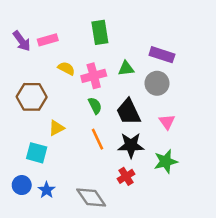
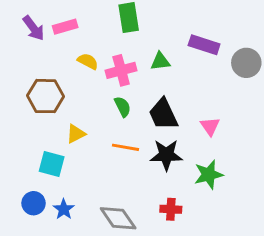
gray circle: (157, 83) -> (246, 63), moved
orange line: (97, 139) -> (126, 147), turned -55
red cross: (126, 176) -> (171, 209), moved, turned 35

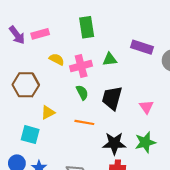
black trapezoid: (163, 114) -> (112, 98), turned 40
black star: (166, 155) -> (114, 143), moved

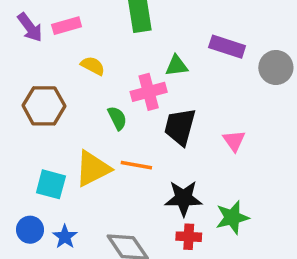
pink cross: (81, 66) -> (149, 92), moved
green semicircle: (82, 93) -> (117, 118), moved
yellow triangle: (48, 112) -> (93, 169), moved, size x1.6
green star: (145, 142) -> (232, 217), moved

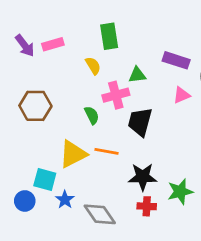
yellow semicircle: (93, 66) -> (93, 66), moved, turned 30
pink triangle: (234, 141) -> (181, 95), moved, turned 42
cyan square: (51, 184) -> (45, 180), moved
blue star: (65, 237) -> (65, 200), moved

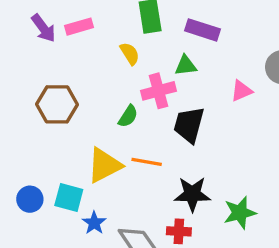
purple rectangle: (176, 60) -> (203, 30), moved
green semicircle: (92, 115) -> (128, 116), turned 60
blue circle: (25, 201) -> (30, 199), moved
red cross: (147, 206) -> (179, 231), moved

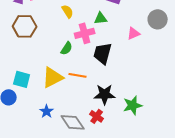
brown hexagon: (57, 104) -> (25, 26), moved
cyan square: (69, 197) -> (22, 79), moved
red cross: (179, 231) -> (97, 116), turned 32

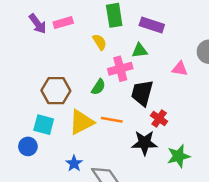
brown hexagon: (25, 26) -> (56, 91), moved
pink triangle: (134, 33) -> (180, 69), turned 32
red cross: (97, 116) -> (159, 119), moved

